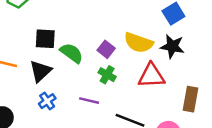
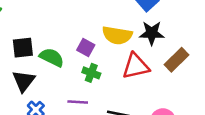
brown rectangle: (191, 99) -> (177, 60), moved, turned 45

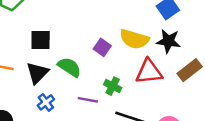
green semicircle: (52, 57) -> (69, 67), moved
green cross: (91, 73) -> (113, 86), moved

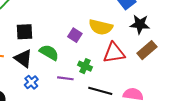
black star: (168, 41) -> (140, 24), moved
black triangle: (37, 73) -> (23, 58), turned -36

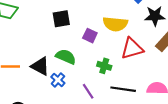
black square: (24, 32) -> (61, 19), moved
purple line: (65, 78) -> (88, 91), moved, turned 56
blue cross: (31, 82) -> (58, 80), moved

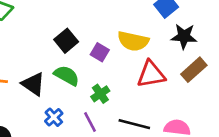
black square: (61, 19) -> (66, 41), moved, turned -36
green cross: (104, 66) -> (100, 94), moved, turned 32
blue cross: (58, 80) -> (54, 117), moved

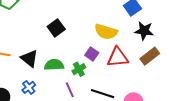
purple square: (100, 52) -> (92, 54), moved
green semicircle: (67, 76) -> (54, 65), moved, turned -36
blue cross: (54, 117) -> (29, 87), moved

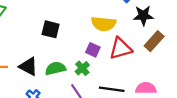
black square: (56, 28) -> (51, 29), turned -30

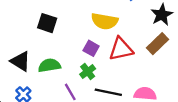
black star: (143, 16) -> (162, 15), moved, turned -30
green cross: (82, 68) -> (88, 71), moved

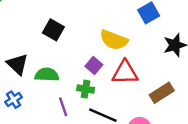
brown rectangle: (157, 44) -> (162, 93), moved
green cross: (88, 71) -> (86, 89), turned 35

